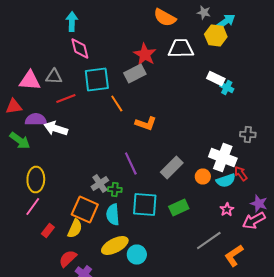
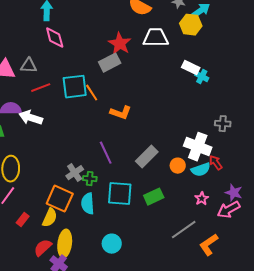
cyan square: (97, 80) -> (75, 87), moved
yellow ellipse: (115, 246) -> (65, 244), moved, turned -56

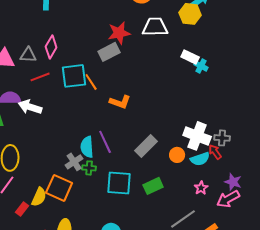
pink diamond: (55, 38) -> (51, 47), moved, turned 45
red star: (120, 44) -> (119, 33), turned 30
gray cross: (223, 124) -> (222, 138), moved
cyan semicircle: (88, 204) -> (87, 147), moved
yellow semicircle: (50, 218) -> (39, 197), moved

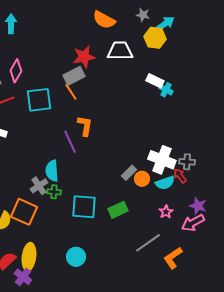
orange line: (91, 82) -> (71, 92), moved
orange L-shape: (120, 102) -> (85, 126), turned -100
purple line: (105, 142) -> (70, 142), moved
gray rectangle: (146, 146) -> (129, 173), moved, size x0.7

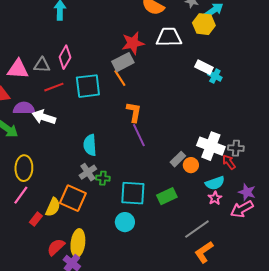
purple line: (70, 142) -> (139, 135), moved
cyan semicircle: (52, 171) -> (90, 145), moved
cyan semicircle: (165, 183) -> (215, 183), moved
cyan circle: (76, 257) -> (125, 222), moved
orange L-shape: (173, 258) -> (204, 252), moved

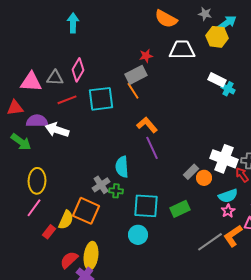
red star: (133, 43) -> (146, 56), size x0.6
orange L-shape: (134, 112) -> (147, 125), turned -50
cyan semicircle: (90, 145) -> (122, 167), moved
orange L-shape: (204, 252) -> (233, 236), moved

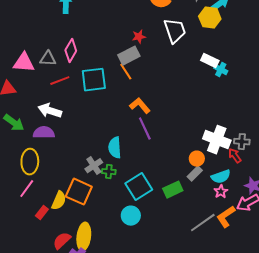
white trapezoid: (182, 50) -> (175, 31), turned 72
purple semicircle: (37, 121) -> (44, 133), moved
gray rectangle: (191, 172) -> (195, 174), moved
cyan square: (146, 206) -> (139, 187), turned -36

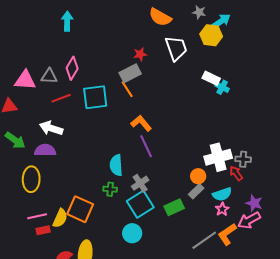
white cross: (217, 140) -> (218, 157), turned -36
gray cross: (94, 166) -> (140, 183), moved
pink line: (27, 189) -> (37, 216), moved, turned 42
red rectangle: (42, 213) -> (43, 230), turned 40

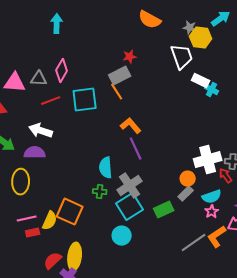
gray star: (199, 12) -> (190, 28), moved
cyan arrow: (221, 21) -> (221, 19), moved
white trapezoid: (176, 48) -> (182, 57), moved
gray cross: (140, 183) -> (130, 186), size x1.4

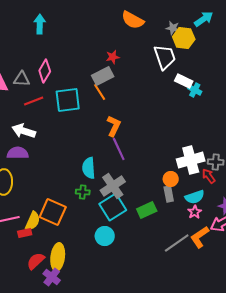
orange L-shape: (131, 126) -> (114, 126), turned 65
gray rectangle: (186, 194) -> (169, 194), turned -56
red rectangle: (33, 233) -> (25, 233), moved

